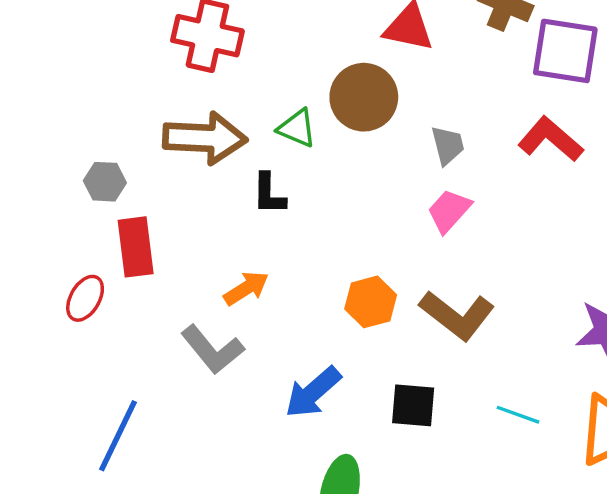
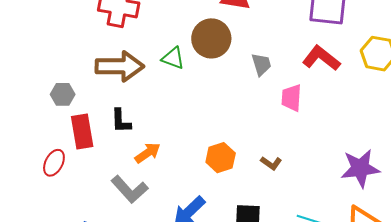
black L-shape: (269, 194) -> (121, 121), moved
pink trapezoid: (449, 211) -> (291, 98), moved, turned -36
brown L-shape: (457, 315) -> (271, 163), size x0.5

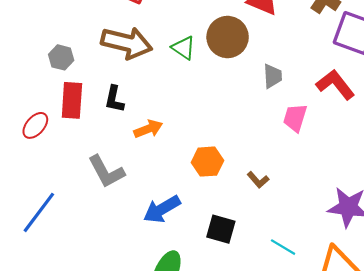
orange arrow: (148, 153) -> (148, 129), moved

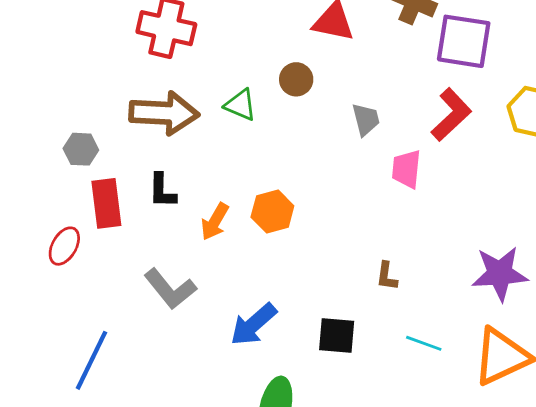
brown circle: (228, 37) -> (296, 79), size x0.6
red L-shape: (335, 85) -> (451, 115), turned 96
orange arrow: (148, 129) -> (215, 222), turned 152
orange hexagon: (207, 162) -> (272, 211), moved
brown L-shape: (258, 180) -> (387, 276), moved, turned 60

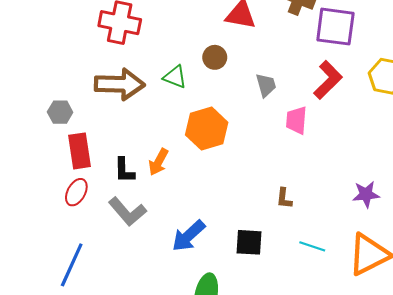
black L-shape: (162, 191) -> (124, 170), moved
orange hexagon: (272, 211) -> (207, 129), moved, size x1.4
red ellipse: (64, 246) -> (76, 192), moved
purple star: (500, 274) -> (366, 194), size x0.7

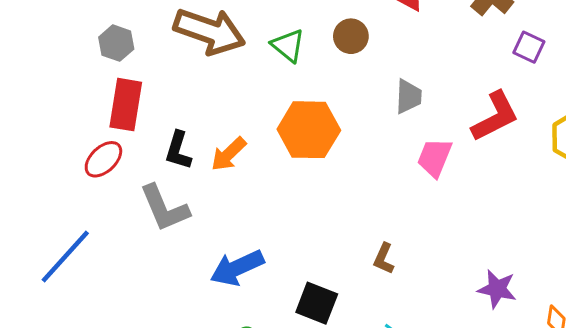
purple square: (335, 27) -> (529, 47), size x0.5

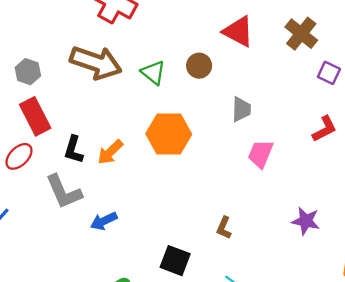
red rectangle: (126, 105) -> (35, 116), turned -36
red L-shape: (495, 116) -> (324, 129), moved, size x0.7
blue arrow: (237, 268) -> (104, 221), moved, size x0.7
purple star: (497, 289) -> (306, 221), moved

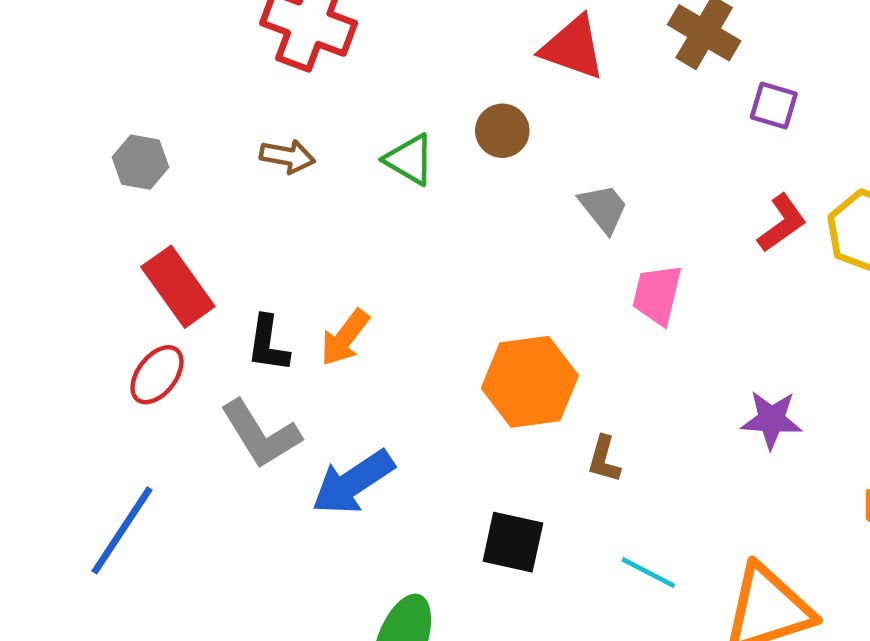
brown arrow: (96, 63) -> (287, 156), size x0.5
gray hexagon: (28, 72) -> (140, 162), moved
gray trapezoid: (241, 109) -> (603, 208), turned -32
orange hexagon: (169, 134) -> (530, 382), moved
blue arrow: (104, 221) -> (353, 482), size x1.5

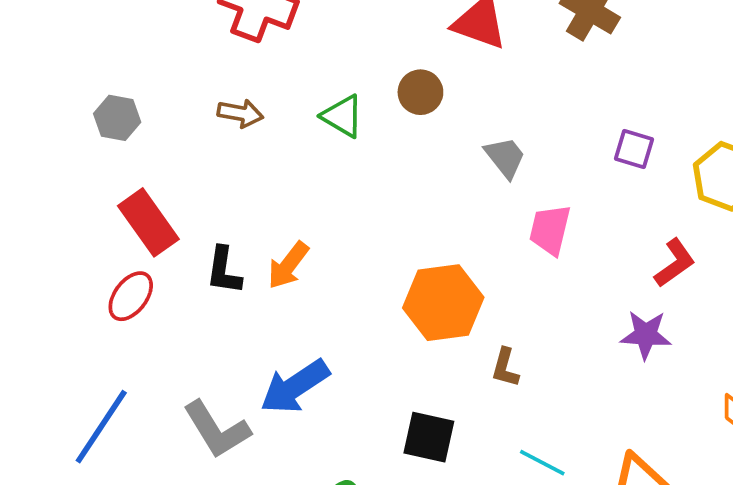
purple square: (774, 106) -> (634, 149), moved
red L-shape: (782, 223) -> (675, 263), moved
gray L-shape: (261, 434) -> (217, 430), moved

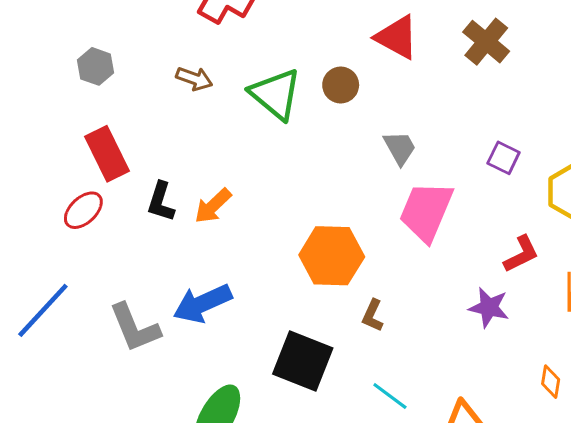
green triangle: (343, 116) -> (275, 94), size x1.5
pink trapezoid: (550, 230) -> (426, 211), size x1.5
black square: (429, 437) -> (303, 361), size x1.4

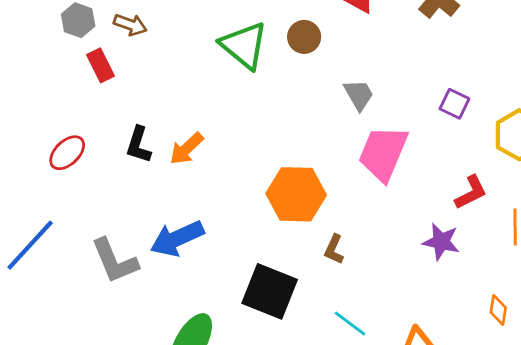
brown arrow: (194, 79) -> (130, 25), moved
red rectangle: (107, 154) -> (101, 65), moved, size x0.7

